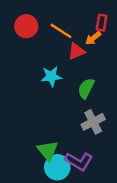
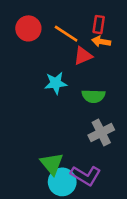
red rectangle: (102, 23) -> (99, 25), moved
orange arrow: (93, 38) -> (101, 41), turned 49
green semicircle: (86, 88) -> (93, 96), turned -114

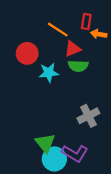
red circle: (28, 28) -> (27, 53), moved
orange arrow: (101, 41) -> (99, 34), moved
green semicircle: (93, 96) -> (78, 66), moved

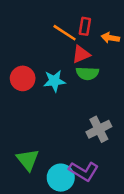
red rectangle: (86, 22) -> (85, 26), moved
red circle: (27, 53) -> (23, 78), moved
green triangle: (45, 143) -> (28, 160), moved

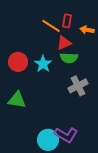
cyan star: (54, 81) -> (43, 64), turned -30
gray cross: (99, 129) -> (78, 86), moved
green triangle: (28, 160) -> (17, 100), moved, turned -42

